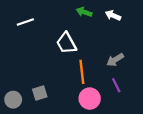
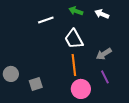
white line: (25, 22) -> (46, 20), moved
white trapezoid: (66, 43) -> (74, 39), moved
gray circle: (13, 100) -> (11, 74), moved

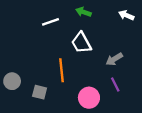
white arrow: (102, 14) -> (126, 15), moved
orange line: (74, 65) -> (62, 70), moved
gray square: (36, 84) -> (40, 92), turned 32

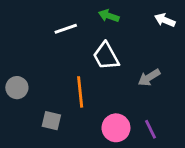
gray circle: (12, 81) -> (17, 88), moved
purple line: (115, 84) -> (150, 129), moved

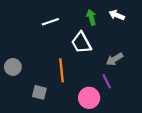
green arrow: (109, 16) -> (91, 17), moved, turned 56
white arrow: (165, 20) -> (117, 15), moved
purple line: (150, 129) -> (107, 81), moved

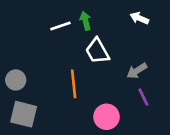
green arrow: (91, 17) -> (85, 21), moved
purple line: (107, 81) -> (143, 97), moved
gray square: (39, 92) -> (24, 114), moved, size x1.5

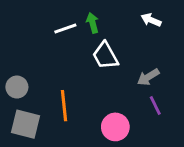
orange line: (74, 84) -> (64, 106), moved

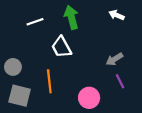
green arrow: (93, 23) -> (71, 17), size x1.5
white line: (65, 29) -> (35, 22), moved
white trapezoid: (105, 56) -> (61, 47), moved

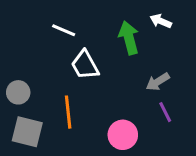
green arrow: (71, 17) -> (129, 38), moved
white line: (35, 22) -> (64, 30), moved, turned 42

